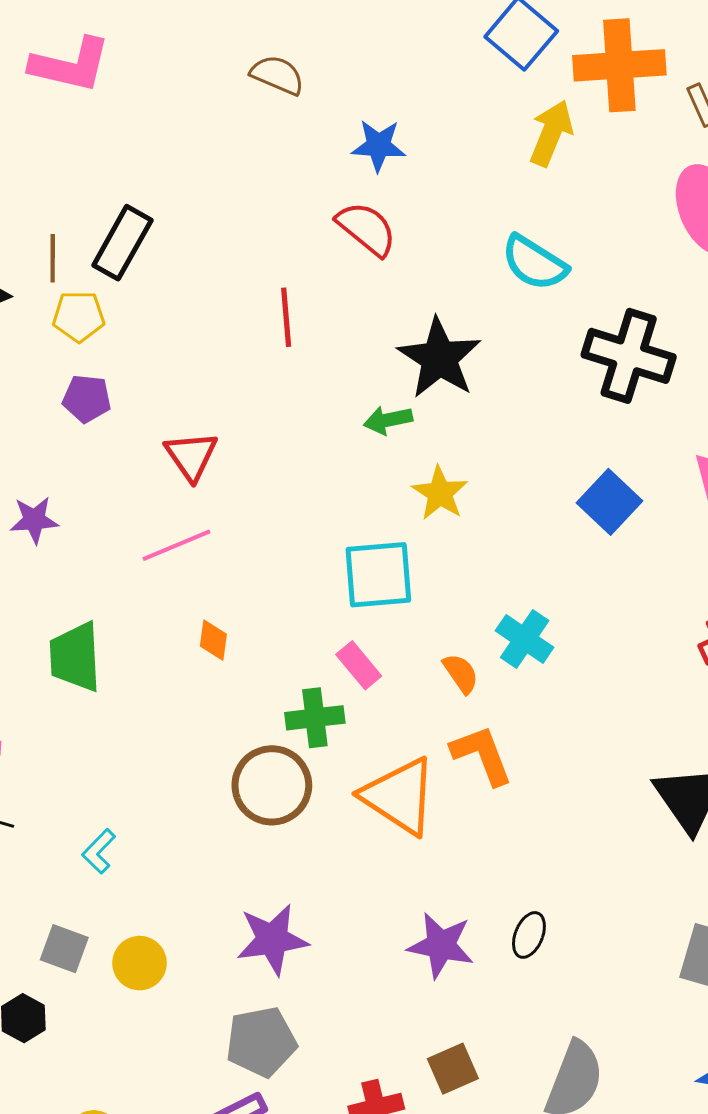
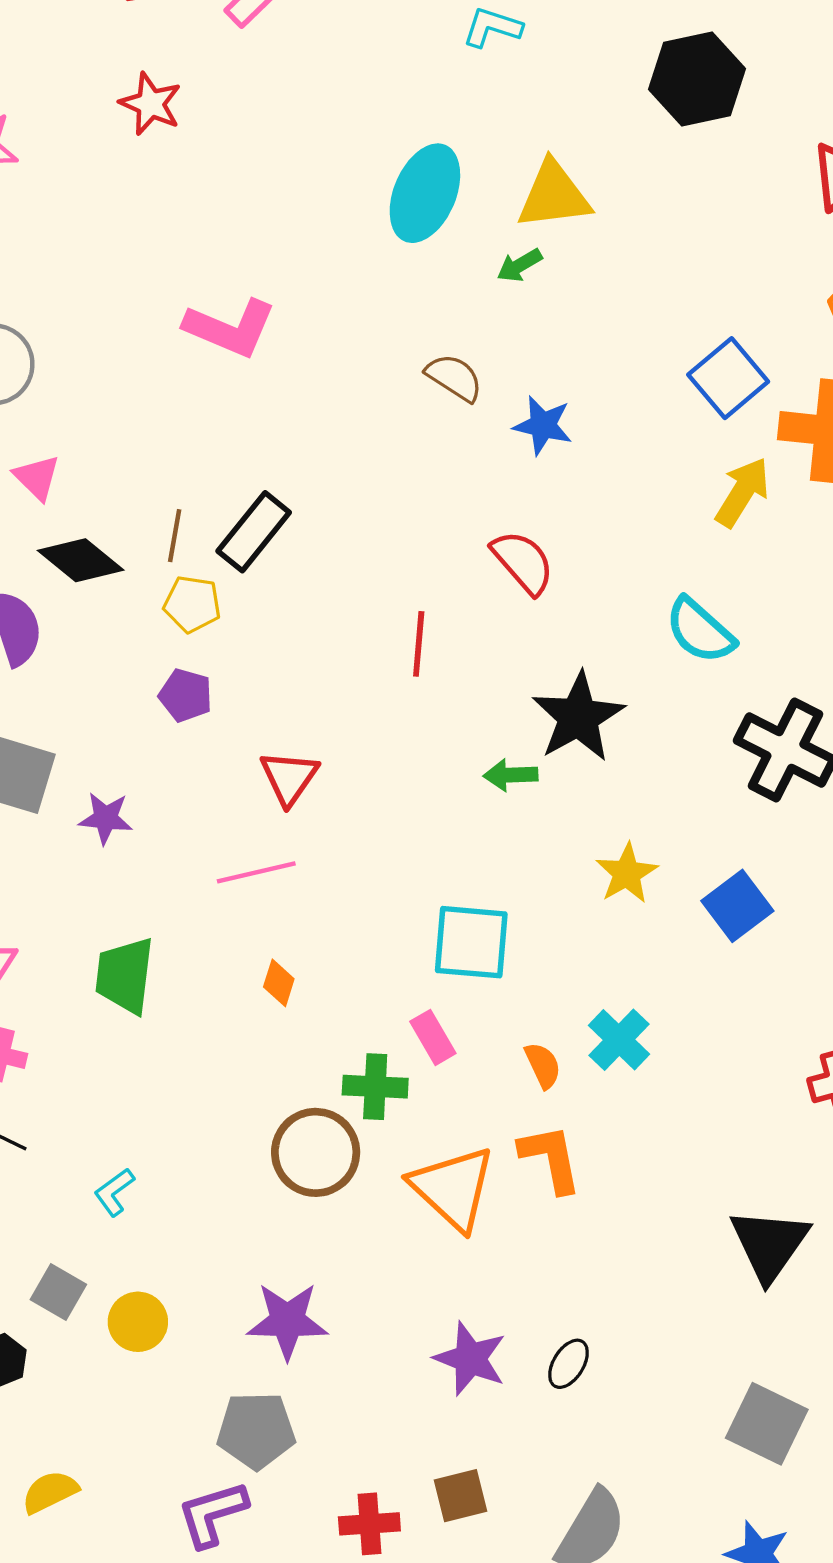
blue star: (379, 146) -> (543, 425), moved
yellow star: (440, 493) -> (627, 873), moved

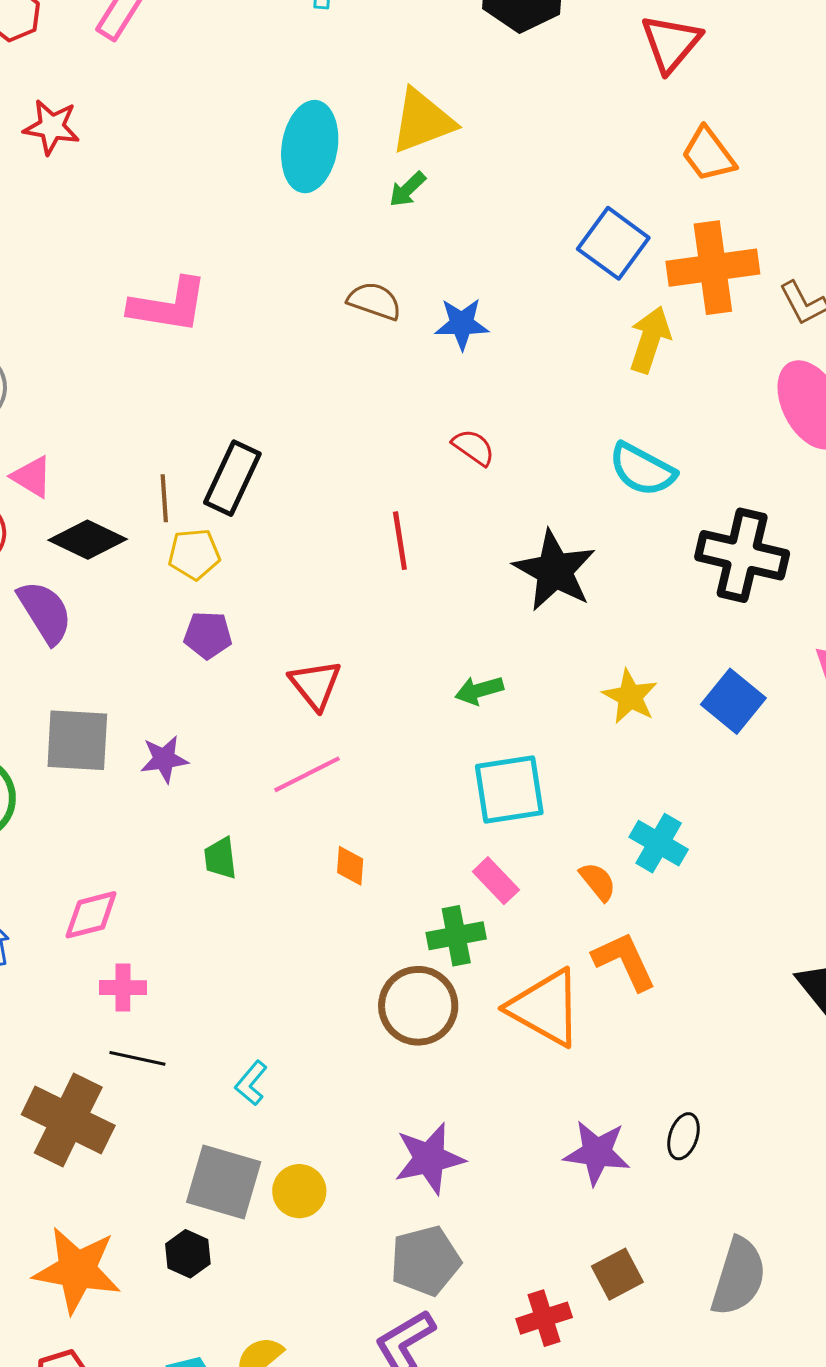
red semicircle: (523, 562) -> (473, 447), size x0.7
green arrow: (511, 775) -> (479, 690), moved
green trapezoid: (125, 975) -> (220, 858), moved, size x0.6
gray square: (58, 1292) -> (224, 1182), size x1.6

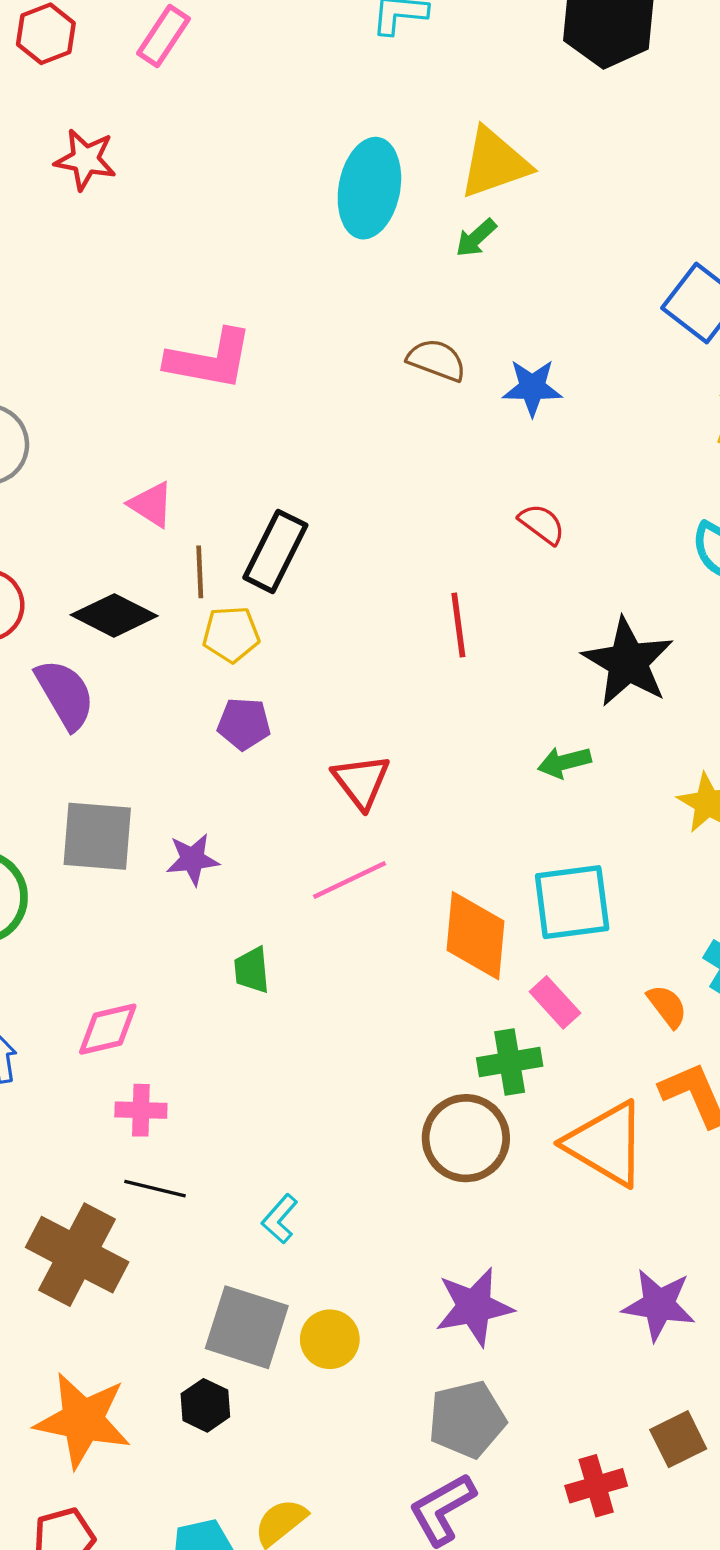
pink triangle: (32, 477) -> (151, 504), moved
green arrow: (479, 690) -> (564, 762), moved
orange diamond: (350, 866) -> (476, 936), moved, size x2.0

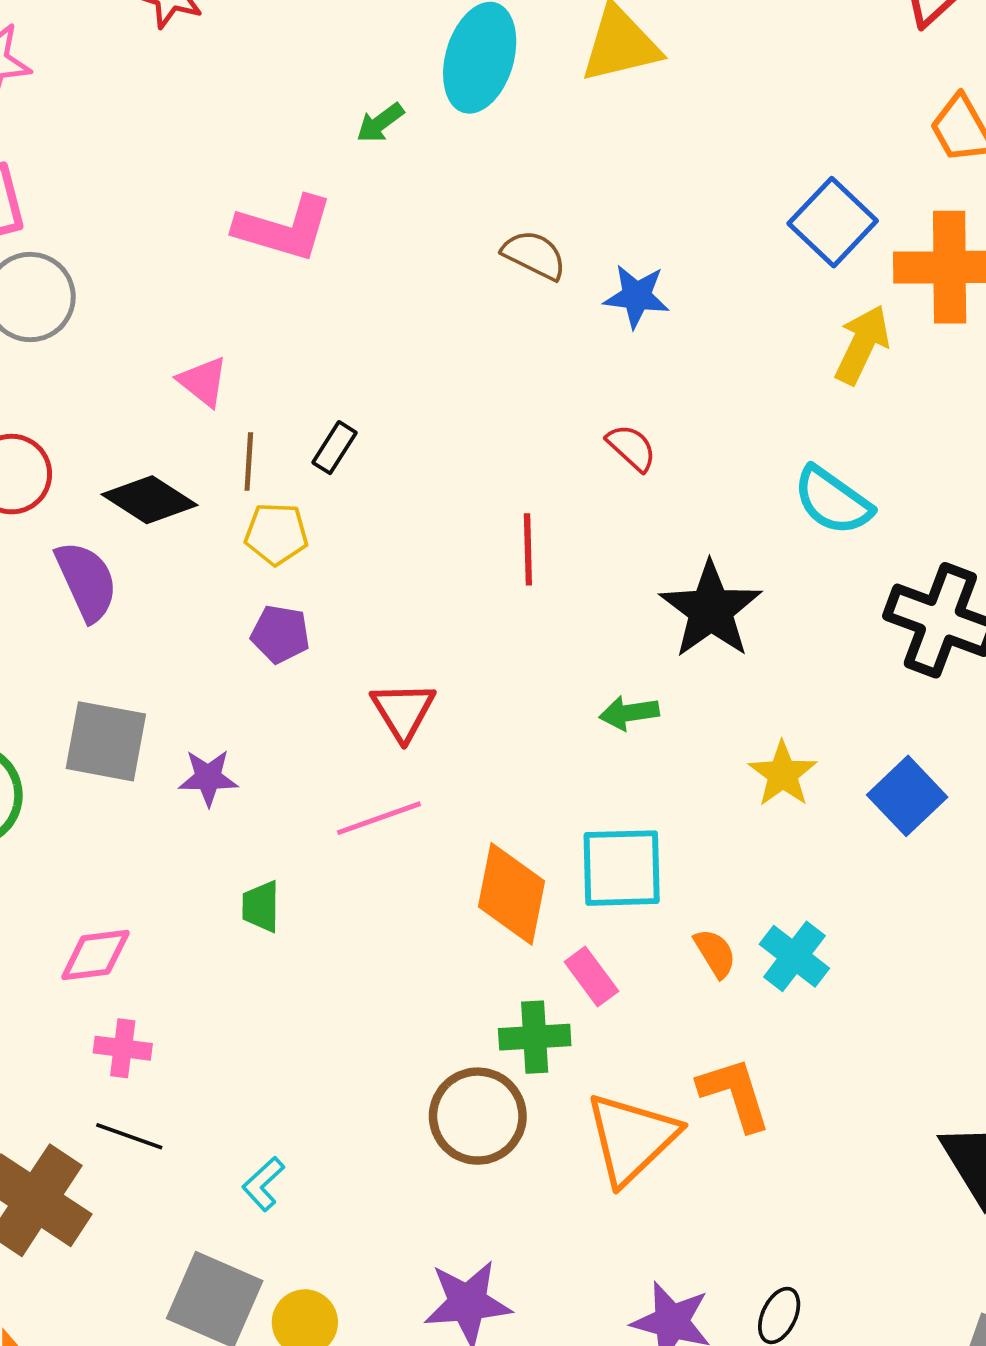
green arrow: (476, 238) -> (380, 123), moved
black rectangle: (275, 551) -> (334, 448), size x0.6
orange semicircle: (667, 1006) -> (715, 953), moved
orange triangle: (606, 1144) -> (632, 1138), turned 40

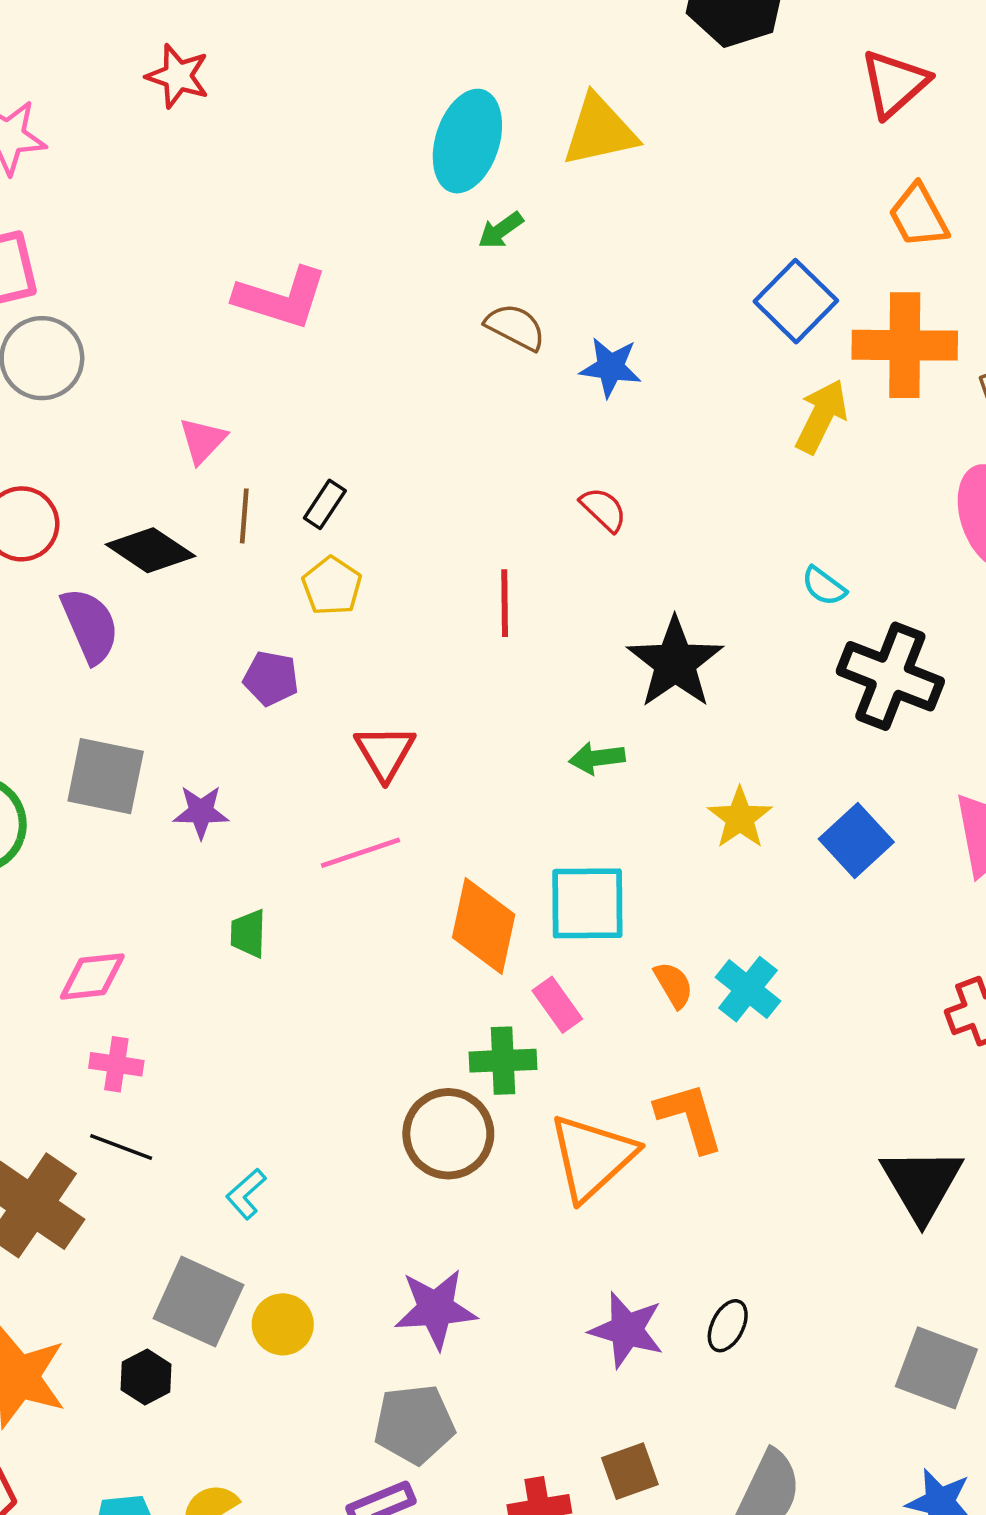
green arrow: (380, 123) -> (501, 230), moved
pink triangle: (203, 382) -> (203, 440), turned 34
cyan semicircle: (833, 501) -> (824, 586), moved, size x0.6
yellow pentagon: (276, 534) -> (332, 586), moved, turned 30

